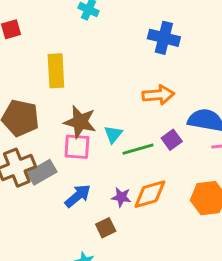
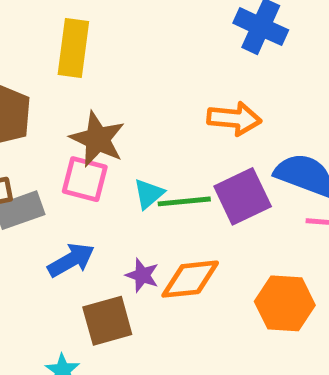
cyan triangle: (113, 134) -> (149, 194), moved
purple square: (172, 140) -> (243, 196), size x1.6
brown square: (106, 228) -> (107, 321), size x1.5

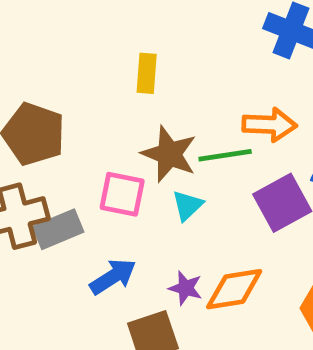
yellow rectangle: (73, 48) -> (147, 73), moved, size x0.7
brown star: (98, 139) -> (169, 154), moved
green line: (184, 201) -> (225, 155), moved

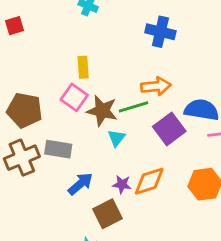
pink square: (122, 194) -> (74, 97), moved, turned 32
gray rectangle: (58, 229) -> (58, 149), moved, turned 40

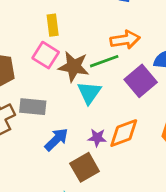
cyan triangle: (116, 138) -> (89, 93), size x1.4

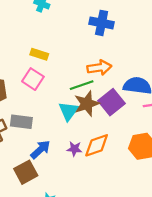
yellow rectangle: (53, 25) -> (39, 54), turned -66
brown star: (74, 67) -> (87, 104), moved, turned -30
brown square: (85, 167) -> (26, 172), moved

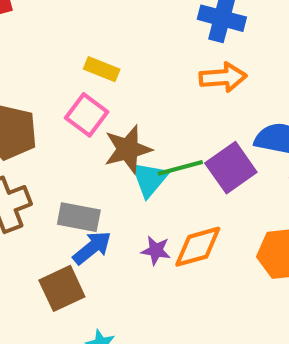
orange arrow: (99, 68) -> (223, 77), moved
green line: (82, 85) -> (180, 168), moved
brown star: (87, 104) -> (128, 149), moved
gray rectangle: (21, 122) -> (79, 217), moved

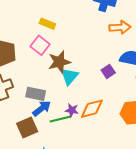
orange arrow: (223, 77) -> (120, 27), moved
green line: (180, 168) -> (61, 119), moved
purple square: (231, 168) -> (108, 71), size x0.6

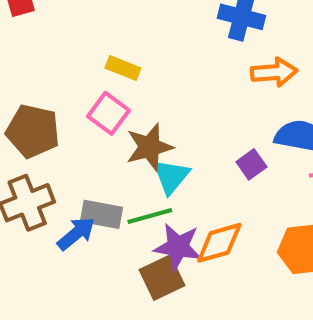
blue arrow: (42, 108) -> (76, 234), moved
purple star: (72, 110) -> (178, 247), size x1.6
green line: (61, 119) -> (150, 216), moved
brown square: (27, 127) -> (162, 278), moved

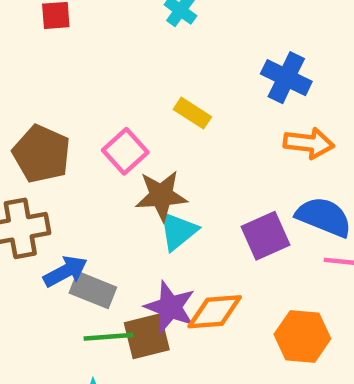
yellow rectangle: (123, 68) -> (192, 113), moved
purple square: (251, 164) -> (265, 236), size x1.5
gray rectangle: (102, 214) -> (93, 290), moved
green line: (150, 216) -> (108, 337), moved

